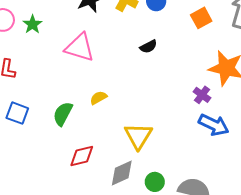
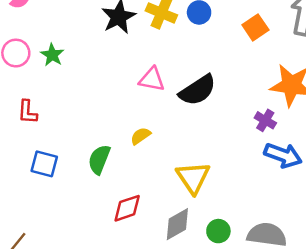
pink triangle: (80, 47) -> (152, 79), moved, size x0.7
black semicircle: (148, 47) -> (198, 90), moved, size x1.8

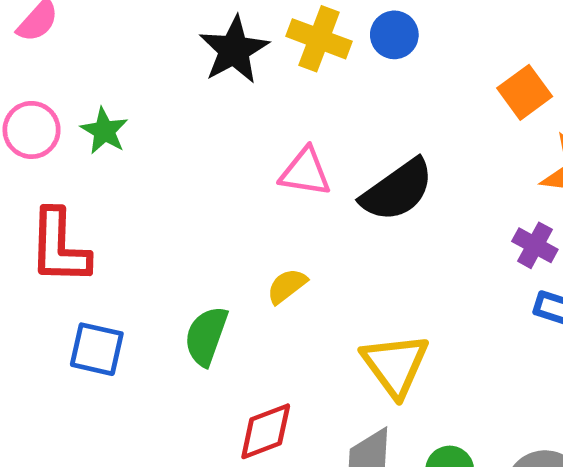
orange square: (255, 27) -> (525, 92), moved
red L-shape: (27, 112) -> (59, 247), size x1.6

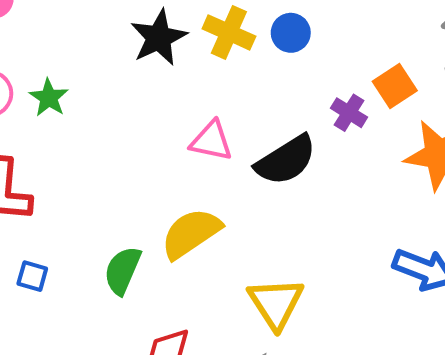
purple cross: (535, 245) -> (349, 113), moved
yellow semicircle: (287, 286) -> (191, 233), size x1.8
blue square: (97, 349) -> (32, 276), size x0.7

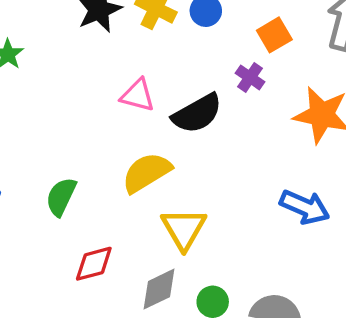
orange square: (395, 86) -> (274, 35), moved
yellow semicircle: (191, 233) -> (147, 172), moved

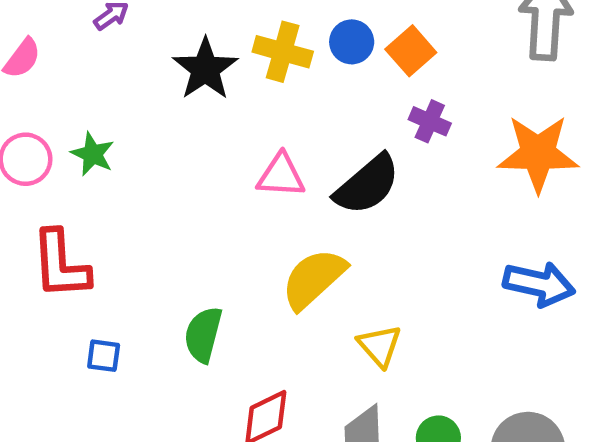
orange square: (274, 35) -> (411, 51), moved
yellow triangle: (184, 229) -> (380, 346), size x0.7

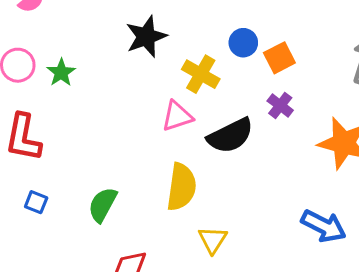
yellow cross: (283, 52) -> (201, 74), moved
pink triangle: (281, 176) -> (177, 116), turned -36
yellow semicircle: (314, 279) -> (181, 187), turned 126

